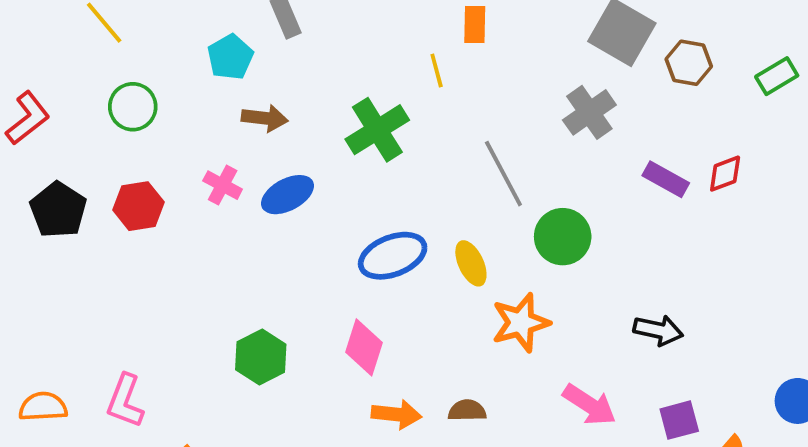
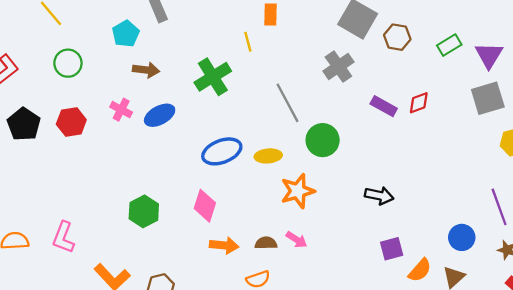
yellow ellipse: (471, 263) -> (268, 156), turned -70
pink arrow: (589, 405) -> (297, 240), moved, size x0.7

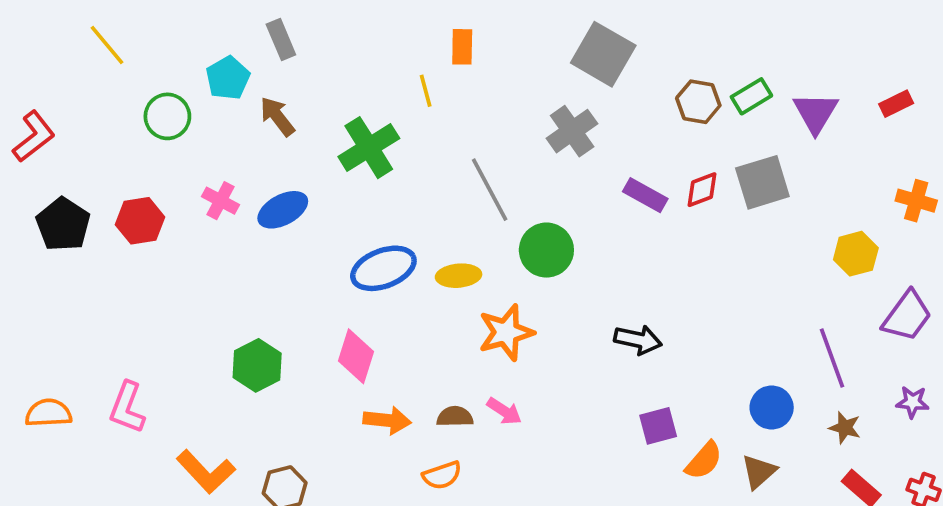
brown hexagon: (397, 37) -> (698, 102), moved
green circle: (68, 63) -> (167, 116), moved
brown arrow: (146, 70) -> (277, 116), moved, turned -135
gray square: (488, 98) -> (762, 182), moved

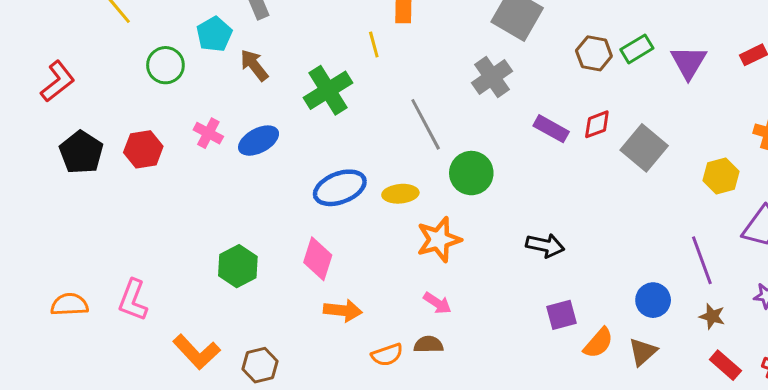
gray square: (762, 182) -> (644, 148), moved, turned -33
brown semicircle: (455, 417) -> (428, 344), moved

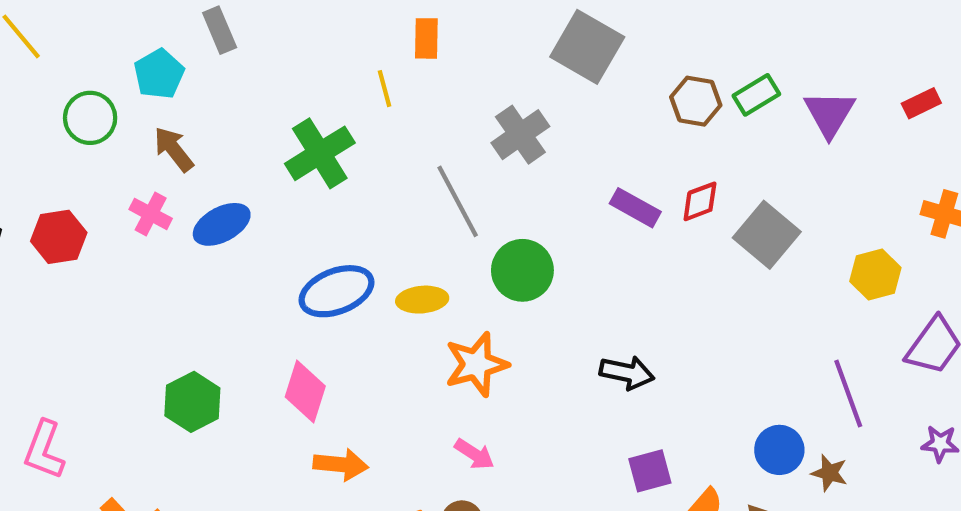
brown arrow: (254, 65) -> (174, 149), moved
gray cross: (492, 77) -> (520, 135), moved
brown star: (712, 316) -> (829, 473), moved

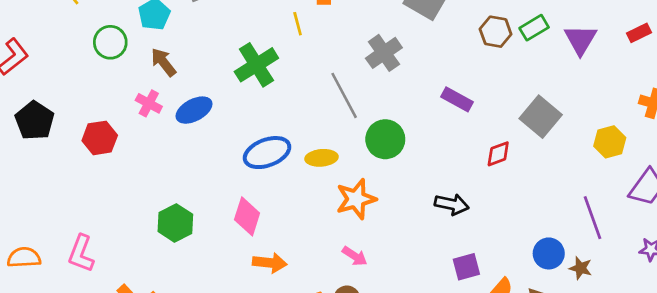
red diamond: (700, 201) -> (498, 154), moved
red hexagon: (59, 237) -> (100, 138), moved

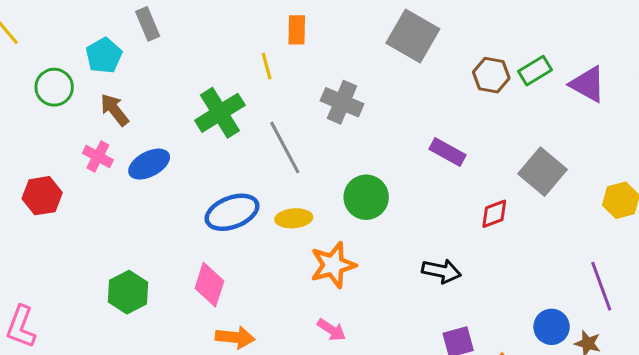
purple triangle: (581, 40) -> (588, 84), turned -32
gray cross: (384, 53) -> (342, 102), moved, turned -32
gray line: (344, 95) -> (285, 147), moved

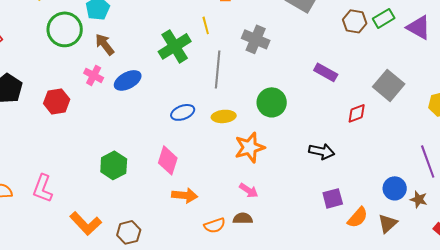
yellow line: (267, 66) -> (206, 25), moved
green circle: (54, 87) -> (65, 29), size x1.4
gray line: (285, 147) -> (218, 69), turned 33
blue ellipse: (232, 212) -> (183, 112), size x0.7

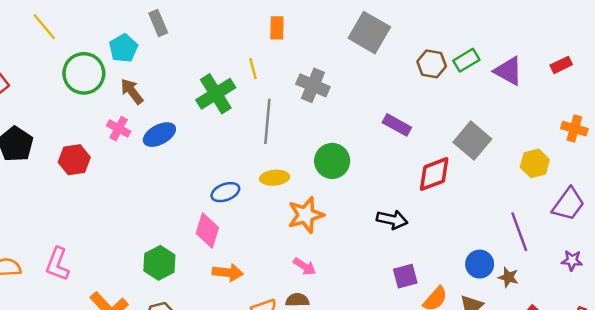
blue ellipse: (183, 112) -> (225, 192), moved
red diamond: (357, 113) -> (434, 174), size x1.5
green hexagon: (114, 165) -> (159, 263), moved

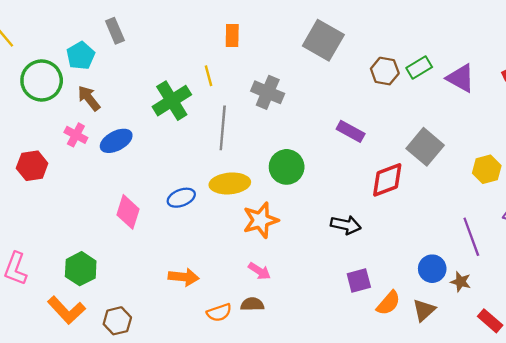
yellow ellipse: (275, 178) -> (230, 183), size x1.4
pink diamond: (207, 230) -> (128, 212), moved
green hexagon: (159, 263) -> (81, 269), moved

